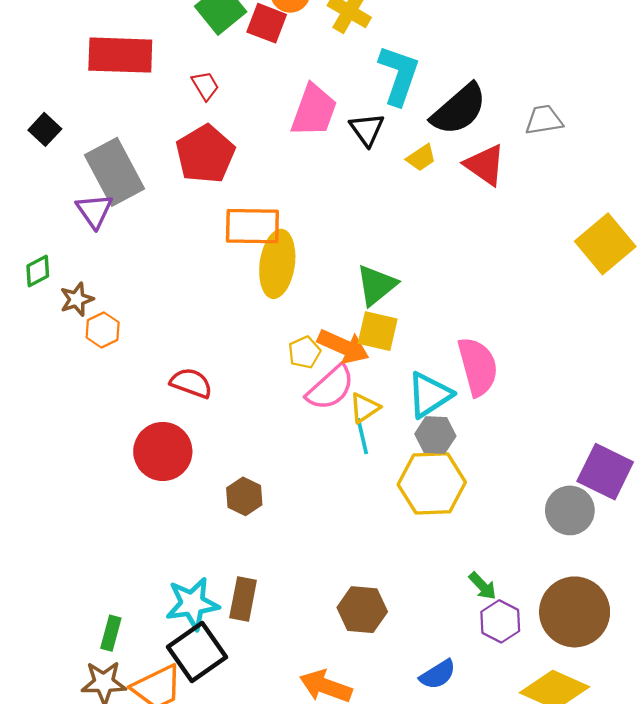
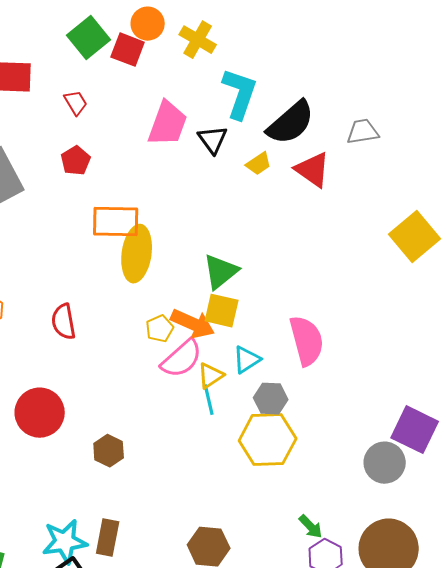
red pentagon: (205, 154) -> (76, 161), size x0.6
red semicircle: (191, 383) -> (64, 322), moved, turned -120
cyan triangle: (429, 395) -> (247, 360), moved, size x0.7

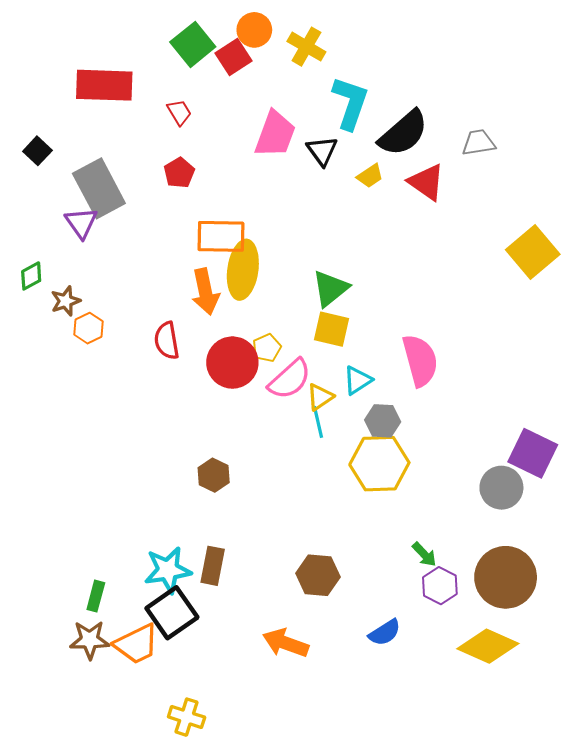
red square: (128, 50) -> (233, 57), turned 36
orange arrow: (193, 324) -> (205, 292), moved, turned 54
red circle: (40, 413) -> (232, 363), moved

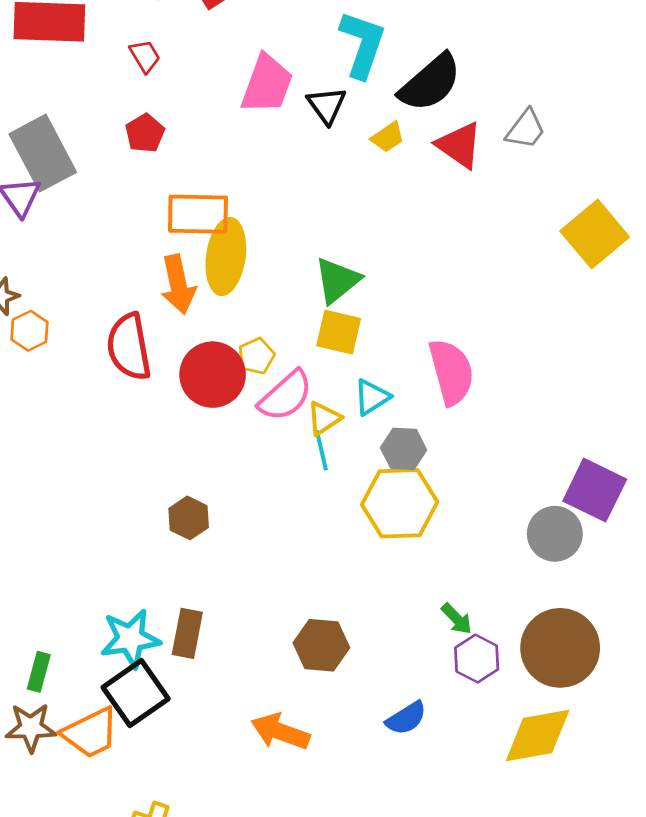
gray trapezoid: (478, 143) -> (526, 129), moved, turned 136
red semicircle: (167, 341) -> (129, 347), size x1.4
yellow diamond: (488, 646) -> (538, 735), turned -34

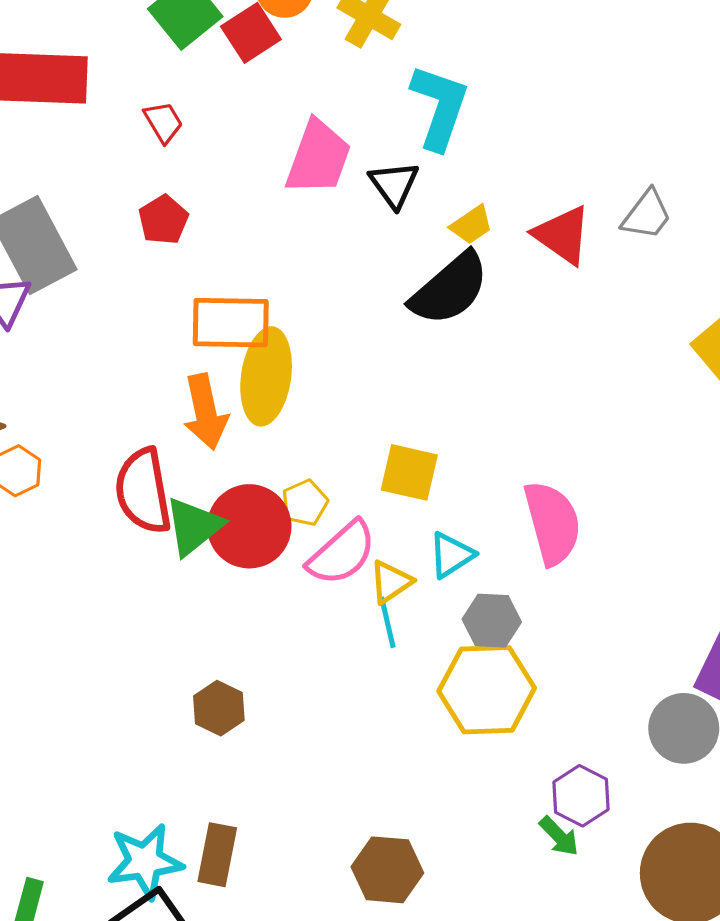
black semicircle: (430, 83) -> (450, 289), moved
green triangle: (337, 280) -> (194, 526), moved
purple hexagon: (477, 659) -> (581, 796), moved

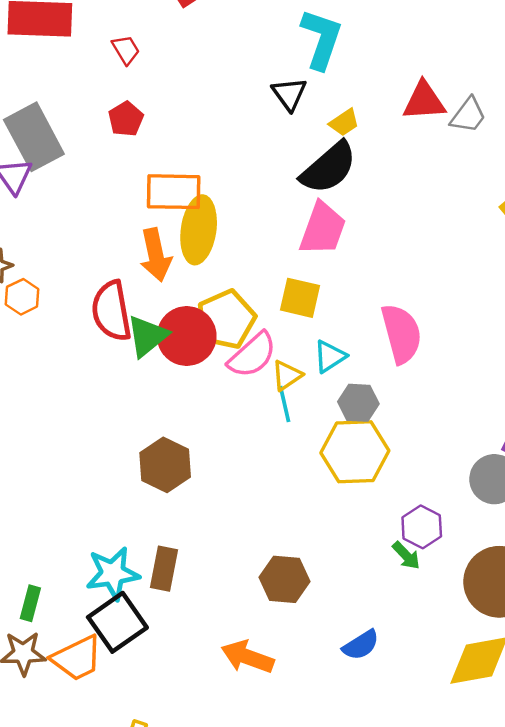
pink trapezoid: (318, 158) -> (323, 229), moved
red triangle: (562, 235) -> (424, 101), moved, turned -39
yellow pentagon: (305, 503) -> (226, 319), size x1.8
brown hexagon: (219, 708) -> (165, 465), size x1.4

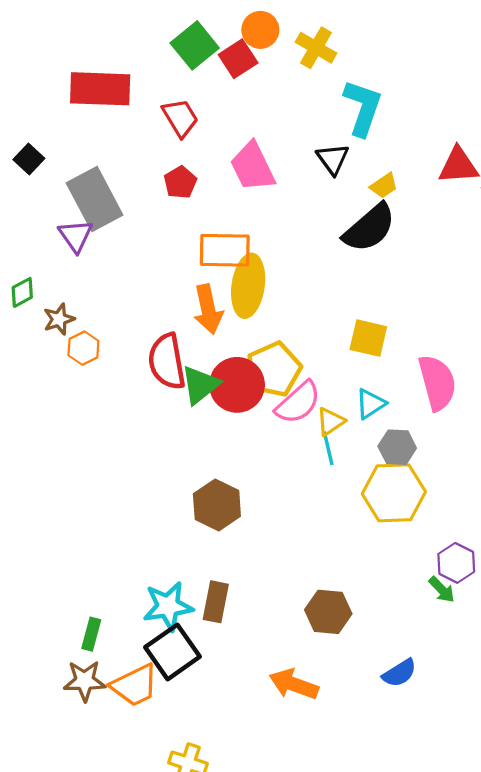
red trapezoid: (126, 50) -> (180, 118), size x1.4
pink trapezoid: (323, 229) -> (253, 167), moved, turned 134
yellow square: (300, 298) -> (368, 338), moved

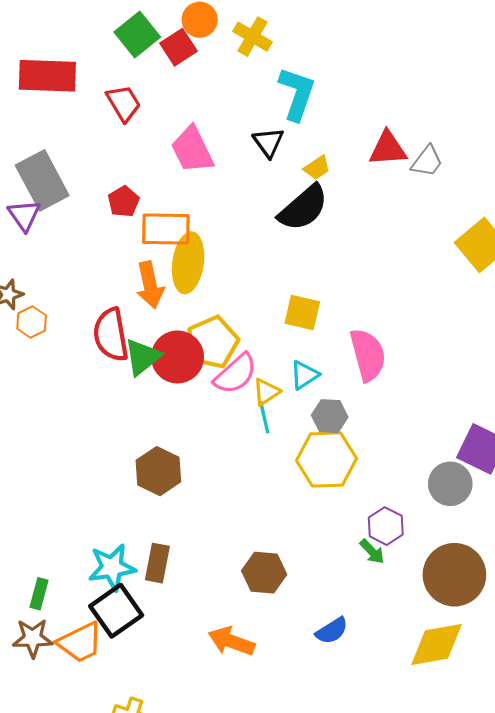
red pentagon: (180, 182) -> (124, 202), moved

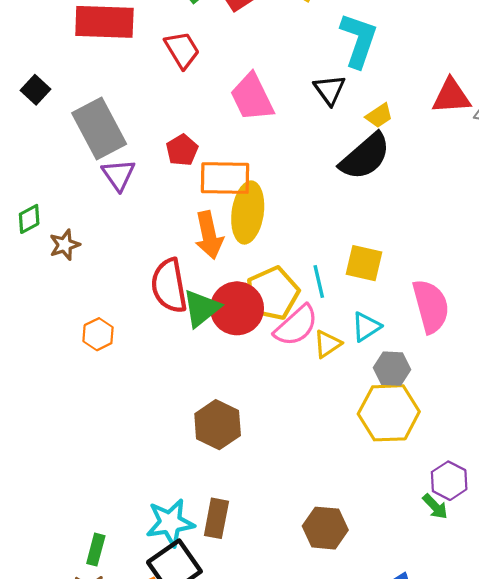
purple triangle: (24, 215) -> (118, 175), moved
orange hexagon: (32, 322) -> (98, 334), moved
cyan line: (264, 417) -> (319, 281), moved

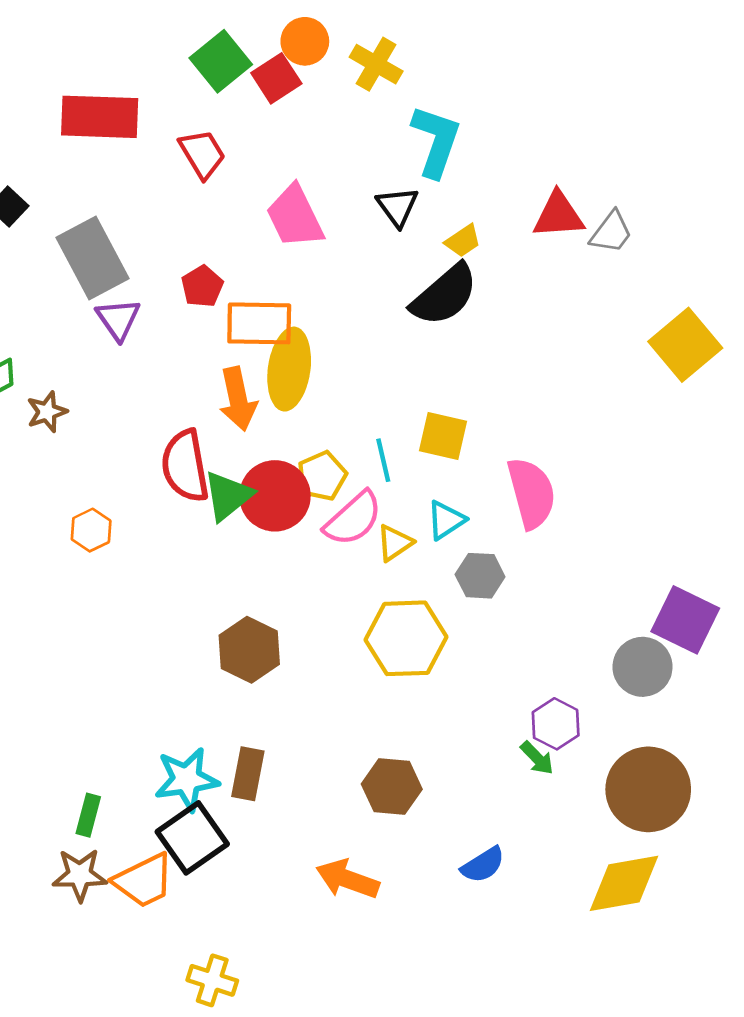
yellow pentagon: (272, 293) -> (322, 476), size x0.7
yellow hexagon: (389, 413) -> (406, 638), moved

